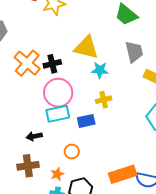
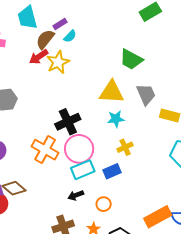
yellow triangle: (86, 47) -> (112, 92), moved
orange cross: (27, 63) -> (45, 150), moved
black cross: (52, 64) -> (68, 122), size x1.4
black arrow: (34, 136) -> (76, 195), moved

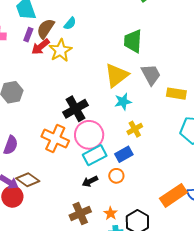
purple rectangle: (60, 24) -> (28, 35), moved, turned -32
green trapezoid: (131, 59) -> (133, 41), turned 70
yellow triangle: (112, 92) -> (116, 75), turned -36
orange circle: (104, 204) -> (116, 176), moved

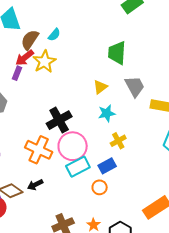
purple rectangle: (28, 35) -> (17, 73), moved
yellow triangle: (116, 75) -> (100, 87), size x0.6
black arrow: (90, 181) -> (35, 185), moved

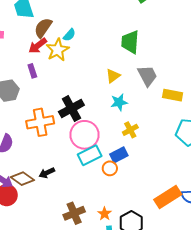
cyan semicircle: (54, 35) -> (69, 35), moved
purple rectangle: (17, 73) -> (32, 71), moved, turned -40
orange cross: (39, 150) -> (40, 122), moved, turned -36
orange circle: (100, 187) -> (110, 168), moved

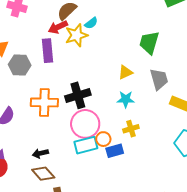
purple rectangle: (32, 71) -> (47, 51), size x1.6
orange circle: (110, 168) -> (103, 139), moved
brown diamond: (22, 179) -> (43, 174), moved

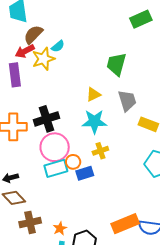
cyan star: (126, 99) -> (94, 122), size x1.4

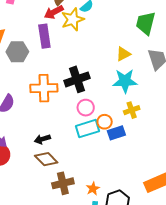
pink circle: (55, 147) -> (86, 108), size x0.6

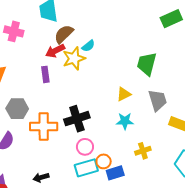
purple rectangle: (44, 36) -> (45, 74), size x0.7
gray hexagon: (17, 52) -> (17, 109), moved
cyan star: (125, 81) -> (125, 121), size x0.7
yellow cross: (132, 110) -> (143, 151), moved

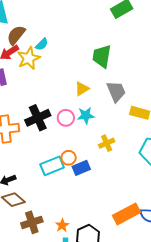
pink circle: (85, 147) -> (66, 118), moved

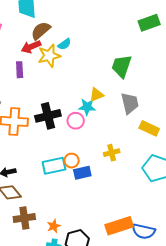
cyan star: (86, 115) -> (87, 107), moved

